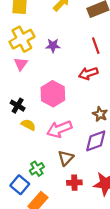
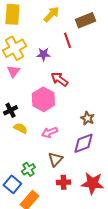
red line: (96, 46) -> (67, 40), moved
red arrow: (88, 73) -> (59, 79), moved, turned 54
black cross: (18, 106) -> (10, 110), turned 32
pink arrow: (59, 129) -> (49, 132), size x0.7

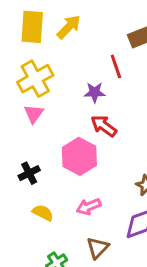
yellow arrow: (51, 14) -> (69, 27), moved
purple star: (43, 54) -> (95, 92), moved
yellow semicircle: (20, 128) -> (43, 213), moved

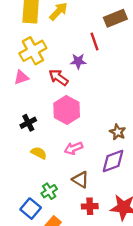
pink triangle: (34, 114) -> (21, 77), moved, turned 35
red arrow: (104, 126) -> (58, 77), moved
brown triangle: (98, 248) -> (81, 180), turned -42

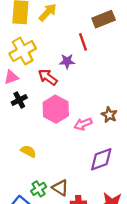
black cross: (28, 123) -> (19, 100), moved
brown star: (118, 132) -> (109, 115), moved
pink arrow: (74, 148) -> (83, 124), moved
brown triangle: (81, 180) -> (60, 188), moved

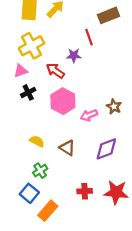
brown triangle: (60, 188) -> (67, 148), moved
green cross: (39, 189) -> (40, 171), moved

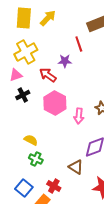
pink arrow: (89, 115) -> (79, 116), turned -63
brown triangle: (67, 148) -> (76, 167), moved
green cross: (40, 171) -> (36, 159), moved, turned -32
red cross: (85, 191) -> (54, 186), moved, turned 32

